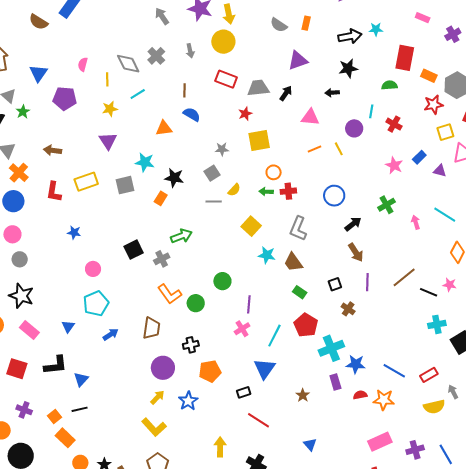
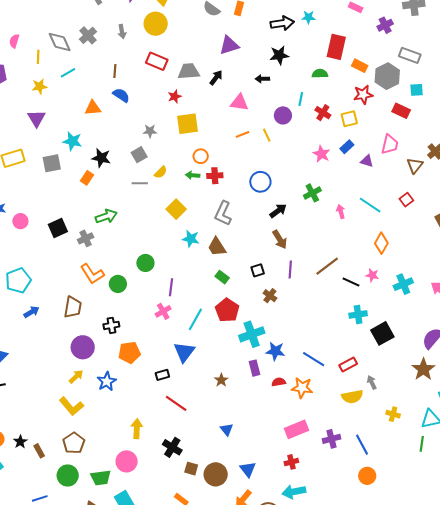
yellow square: (445, 132) -> (349, 119), moved
pink circle: (93, 269) -> (20, 221), moved

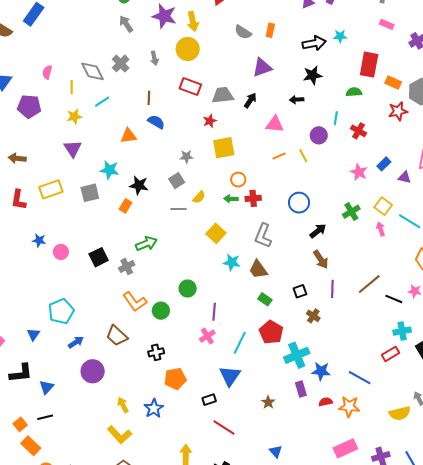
yellow square: (349, 119) -> (383, 206), moved, turned -36
brown trapezoid: (73, 307) -> (117, 336), turned 125
purple circle: (83, 347) -> (93, 371), moved
red rectangle: (348, 365) -> (390, 354), moved
yellow arrow: (76, 377) -> (123, 405), turned -70

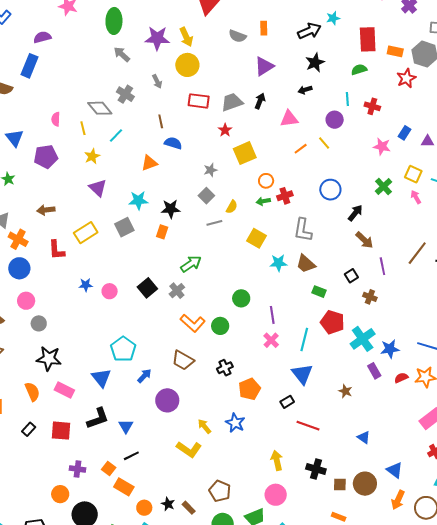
blue triangle: (33, 334) -> (101, 378), size x1.5
yellow L-shape: (120, 435) -> (189, 449), moved

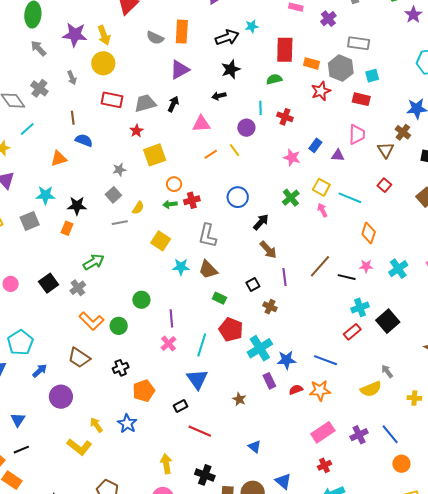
orange rectangle: (264, 28) -> (182, 32), size x1.6

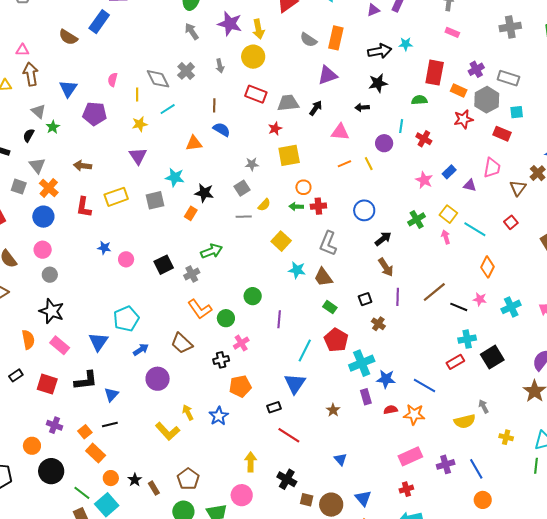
purple cross: (328, 19) -> (476, 69), moved
pink cross: (169, 344) -> (241, 343), moved

